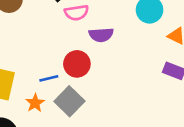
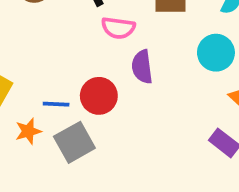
purple semicircle: (101, 35) -> (142, 67), turned 70

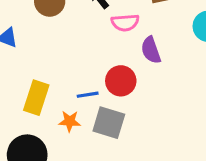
orange star: (28, 131) -> (70, 121), turned 30
gray square: (74, 142) -> (109, 123), turned -32

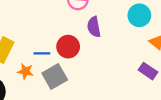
gray square: (109, 123) -> (55, 76), turned 35

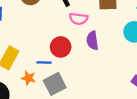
red circle: (68, 47) -> (61, 47), moved

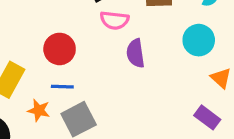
red circle: (61, 47) -> (60, 49), moved

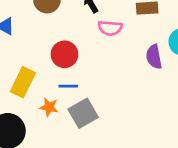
purple semicircle: (136, 53) -> (154, 57), moved

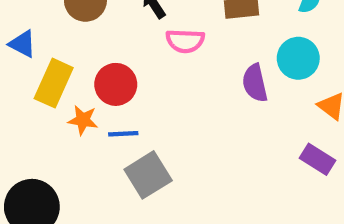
yellow rectangle: (23, 82) -> (54, 83), moved
orange star: (49, 107) -> (83, 120), moved

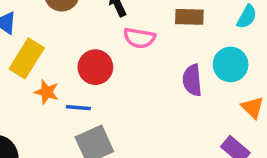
red circle: (116, 84) -> (95, 67), moved

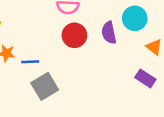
red circle: (95, 67) -> (74, 35), moved

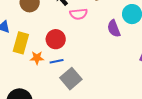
red circle: (74, 35) -> (56, 39), moved

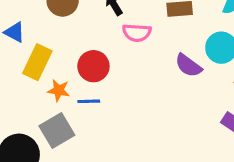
purple semicircle: (114, 29) -> (188, 65), turned -42
gray square: (71, 79) -> (57, 131), moved

